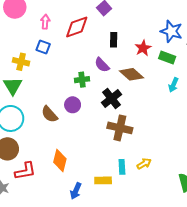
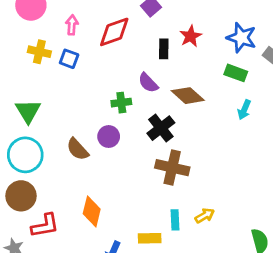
red star: (143, 48) -> (191, 36), moved
yellow cross: (21, 62) -> (39, 52), moved

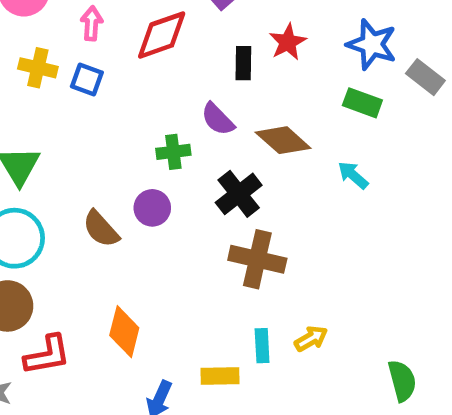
cyan arrow: (244, 110) -> (353, 175), moved, turned 108

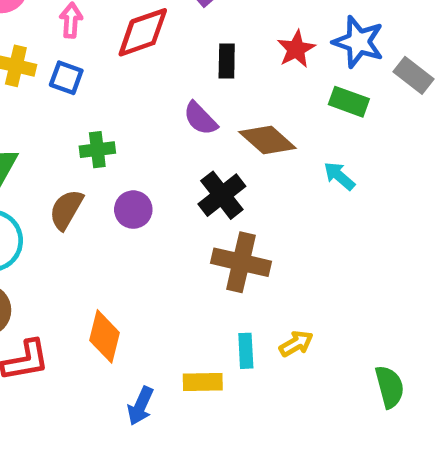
red star: (288, 42) -> (296, 49), moved
green cross: (173, 152) -> (97, 150), moved
brown semicircle: (101, 229) -> (66, 210), moved, turned 72

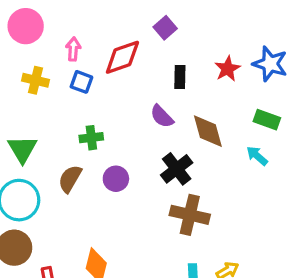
blue square: (66, 78) -> (81, 82), moved
green rectangle: (349, 102) -> (267, 120), moved
brown diamond: (267, 140) -> (208, 131), turned 33

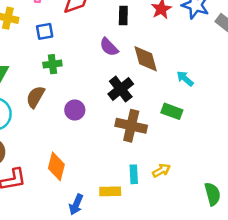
blue square: (81, 82) -> (45, 31), moved, turned -30
green rectangle: (267, 120) -> (172, 111), moved
purple circle: (116, 179) -> (75, 110), moved

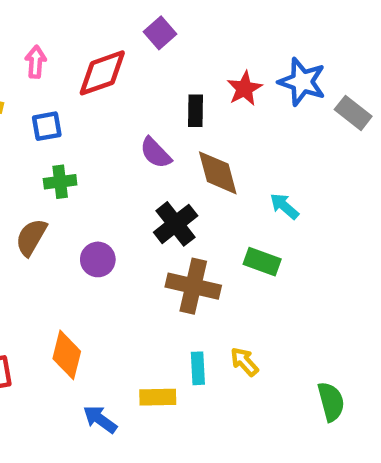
black rectangle: (123, 16) -> (196, 111), moved
yellow arrow: (161, 170) -> (244, 362), turned -102
blue arrow: (76, 204) -> (100, 419), turned 102

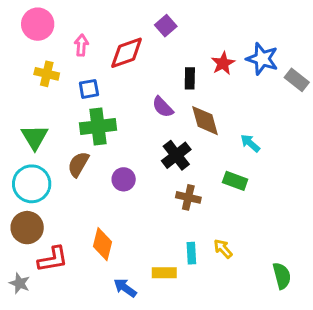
green cross: (60, 182) -> (98, 127), size x1.6
brown cross: (193, 286) -> (188, 197), size x0.7

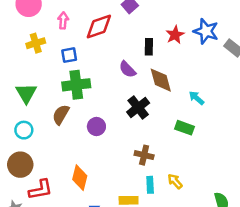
yellow cross: (47, 74) -> (36, 43), turned -30
cyan circle: (32, 184) -> (24, 130), size x0.6
brown cross: (188, 197) -> (144, 155), moved

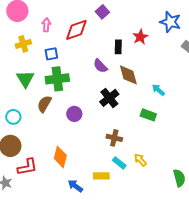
blue star: (206, 31) -> (170, 22), moved
green triangle: (26, 93) -> (25, 79), moved
cyan rectangle: (150, 185) -> (119, 163), turned -48

